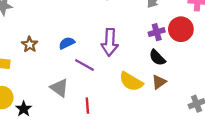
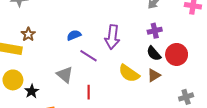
red circle: (181, 29) -> (177, 54), moved
brown star: (30, 44) -> (28, 34), moved

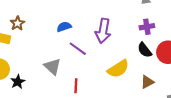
yellow semicircle: (129, 73) -> (118, 69), turned -70
brown triangle: (154, 75) -> (147, 82), moved

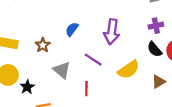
brown star: (17, 23) -> (43, 45), moved
blue semicircle: (64, 27) -> (72, 29), turned -32
purple line: (78, 49) -> (93, 60), moved

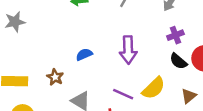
blue semicircle: (72, 29) -> (84, 54), turned 40
purple line: (93, 60) -> (123, 94), moved

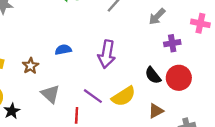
purple cross: (175, 35) -> (172, 43), moved

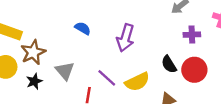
blue semicircle: (63, 50) -> (83, 28), turned 35
brown star: (31, 66) -> (33, 52), moved, size x1.5
black star: (12, 111) -> (34, 81), moved

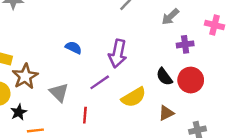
purple line: (107, 78) -> (100, 82), moved, turned -72
black star: (34, 81) -> (19, 112), moved

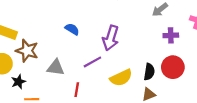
brown star: (25, 76) -> (27, 51), turned -30
black semicircle: (164, 77) -> (149, 72), moved, turned -140
gray triangle: (59, 92) -> (56, 68), turned -42

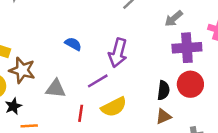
purple cross: (171, 35) -> (187, 48), size x1.6
yellow semicircle: (121, 78) -> (114, 107), moved

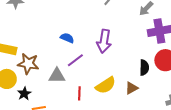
purple line: (98, 81) -> (75, 60), moved
brown triangle: (163, 116) -> (132, 88), moved

